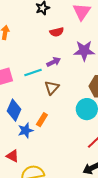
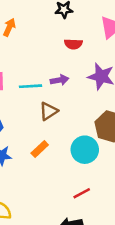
orange rectangle: (42, 120) -> (40, 149), moved

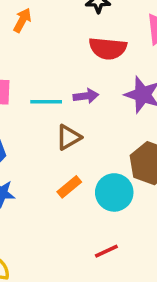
red semicircle: (73, 44) -> (108, 48), size x1.5
orange rectangle: (40, 149) -> (69, 187), moved

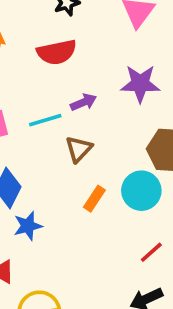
red semicircle: (108, 48) -> (57, 52), moved

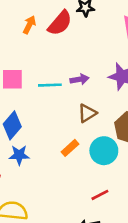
red semicircle: (57, 52) -> (60, 23), moved, turned -52
brown triangle: (79, 149) -> (87, 113), moved

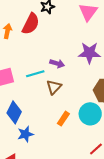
purple arrow: (79, 79) -> (57, 63), turned 40
brown triangle: (87, 113) -> (54, 87), moved

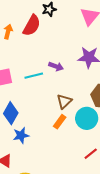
brown triangle: (54, 87) -> (64, 101), moved

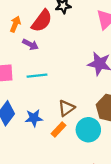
purple arrow: (56, 66) -> (30, 44), moved
blue star: (21, 135) -> (34, 118), moved

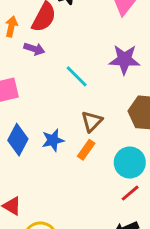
cyan line: (37, 76) -> (77, 76), moved, turned 60
cyan circle: (88, 130) -> (130, 162), moved

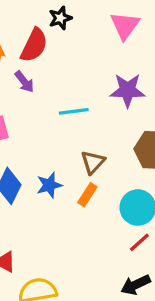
purple arrow: (34, 49) -> (24, 82), turned 36
cyan line: (77, 76) -> (74, 111), turned -50

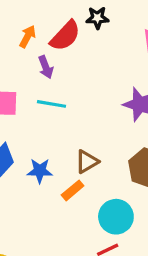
cyan line: (74, 111) -> (52, 104), moved

